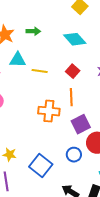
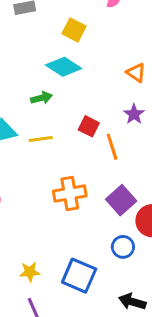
green arrow: (33, 31) -> (41, 98), moved
cyan diamond: (75, 39) -> (64, 67), moved
orange line: (71, 97) -> (112, 147), moved

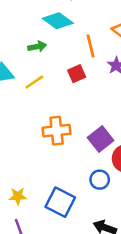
red square: (89, 126) -> (77, 74), turned 36
yellow line: (41, 139) -> (34, 82), turned -30
orange line: (112, 147) -> (91, 46), moved

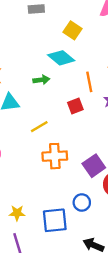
yellow line: (34, 82) -> (39, 127), moved
blue circle: (100, 180) -> (82, 202), moved
blue square: (60, 202) -> (55, 220), turned -36

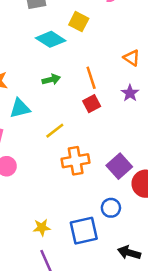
cyan diamond: (61, 58) -> (51, 39), moved
orange line: (89, 82) -> (91, 78), moved

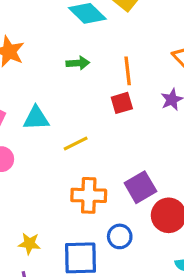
cyan triangle: (20, 108) -> (36, 118), moved
yellow line: (55, 131) -> (76, 143), moved
orange cross: (76, 161) -> (89, 195), moved

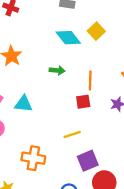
yellow line: (76, 143) -> (72, 135), moved
orange cross: (89, 195) -> (33, 158), moved

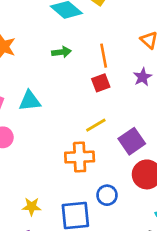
orange cross: (33, 158) -> (80, 157), moved
purple square: (88, 161) -> (132, 141), moved

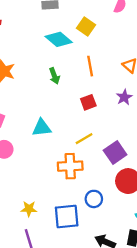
green arrow: (61, 52) -> (54, 76), turned 77
orange line: (104, 56) -> (90, 66), moved
cyan triangle: (30, 101) -> (42, 128), moved

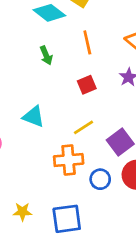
cyan triangle: (42, 128) -> (34, 117), turned 30
blue circle: (94, 199) -> (100, 179), moved

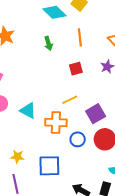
cyan triangle: (34, 117) -> (28, 110), moved

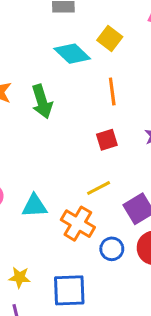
green arrow: (48, 43) -> (42, 102), moved, size x1.5
cyan triangle: (28, 110) -> (34, 206), turned -30
orange cross: (56, 123) -> (78, 224), turned 30

